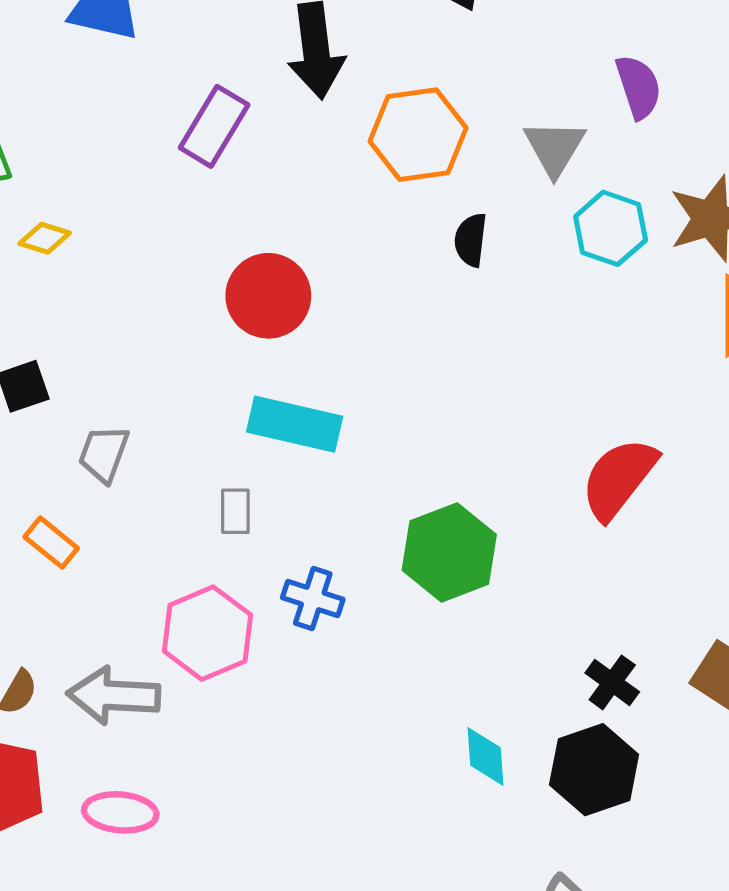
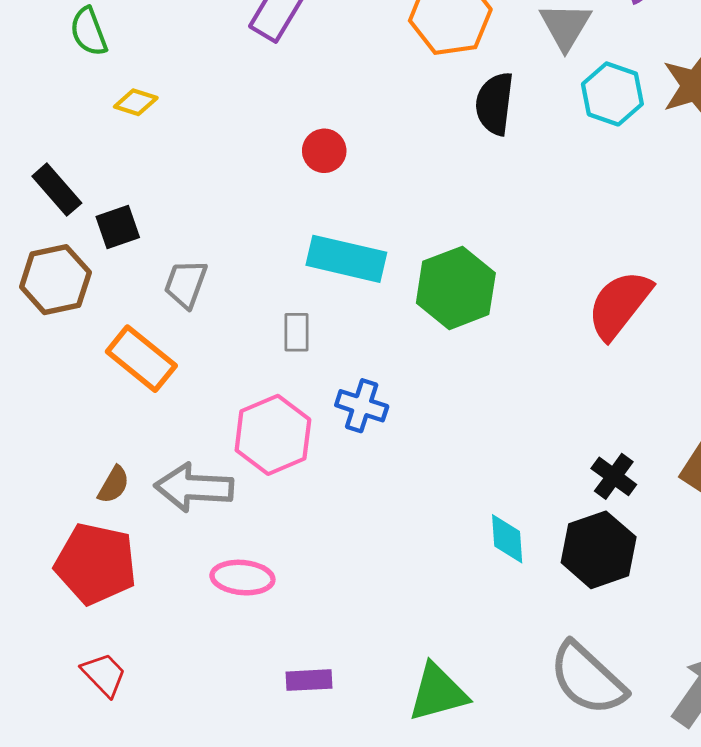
black semicircle: (471, 240) -> (495, 104), size x1.4
red circle: (268, 296) -> (324, 151), size x0.6
orange rectangle: (51, 543) -> (141, 359), size x1.5
green hexagon: (449, 552) -> (456, 288), moved
pink ellipse: (120, 812) -> (242, 578), moved

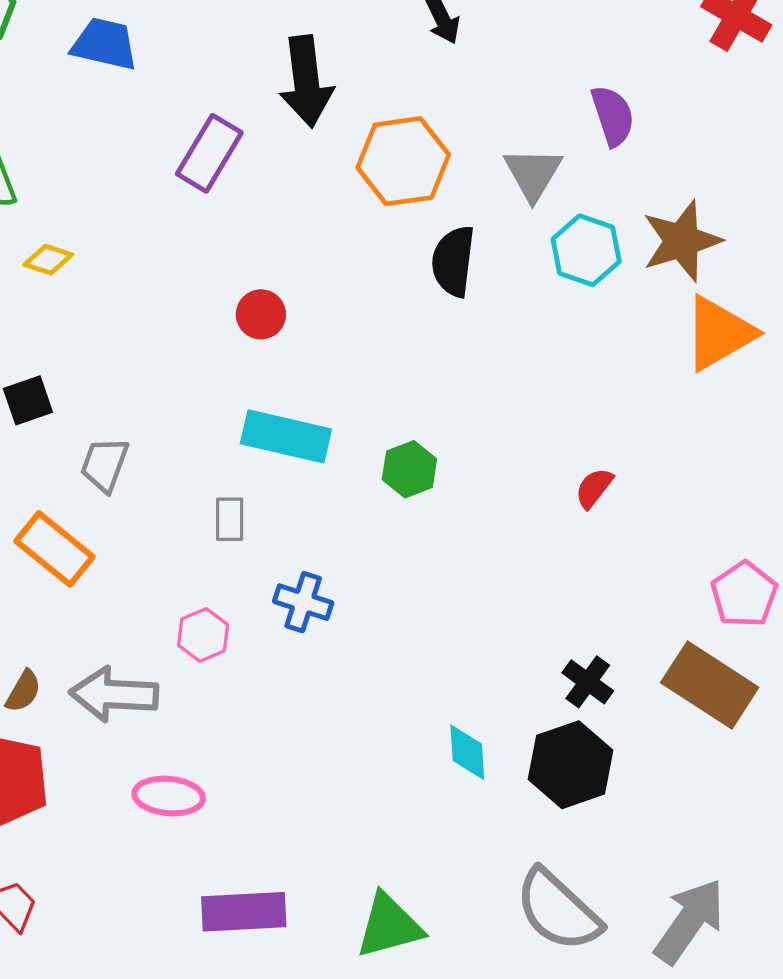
green hexagon: (456, 288) -> (409, 469), size x0.6
red semicircle: (619, 305) -> (594, 488), size x0.5
pink hexagon: (273, 435) -> (203, 635), size x0.6
purple rectangle: (309, 680) -> (244, 912), size x1.6

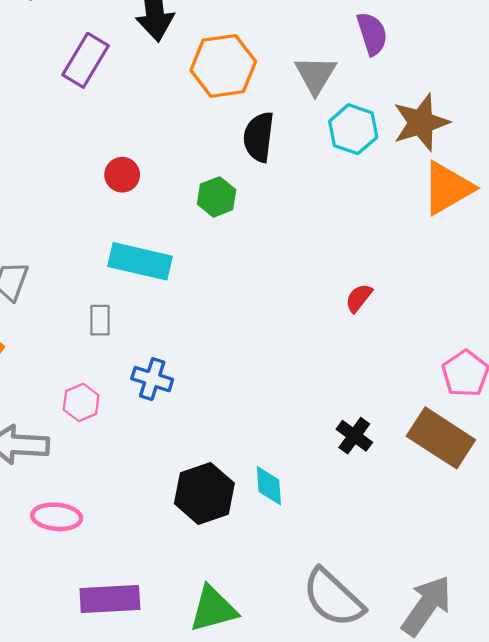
green hexagon: (409, 469) -> (217, 197), moved
black hexagon: (571, 765) -> (204, 493), moved

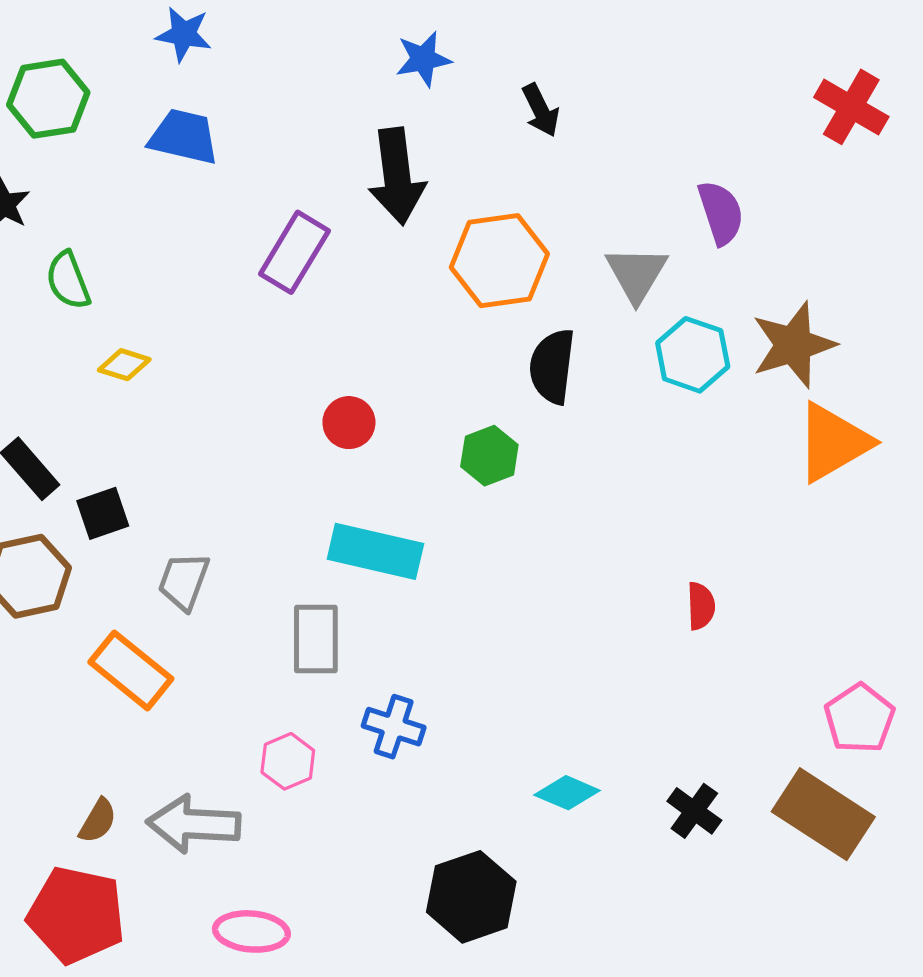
red semicircle: (359, 298) -> (701, 606), turned 140
gray rectangle: (100, 320) -> (316, 639), size x1.5
cyan diamond: (269, 486) -> (567, 793), moved, turned -63

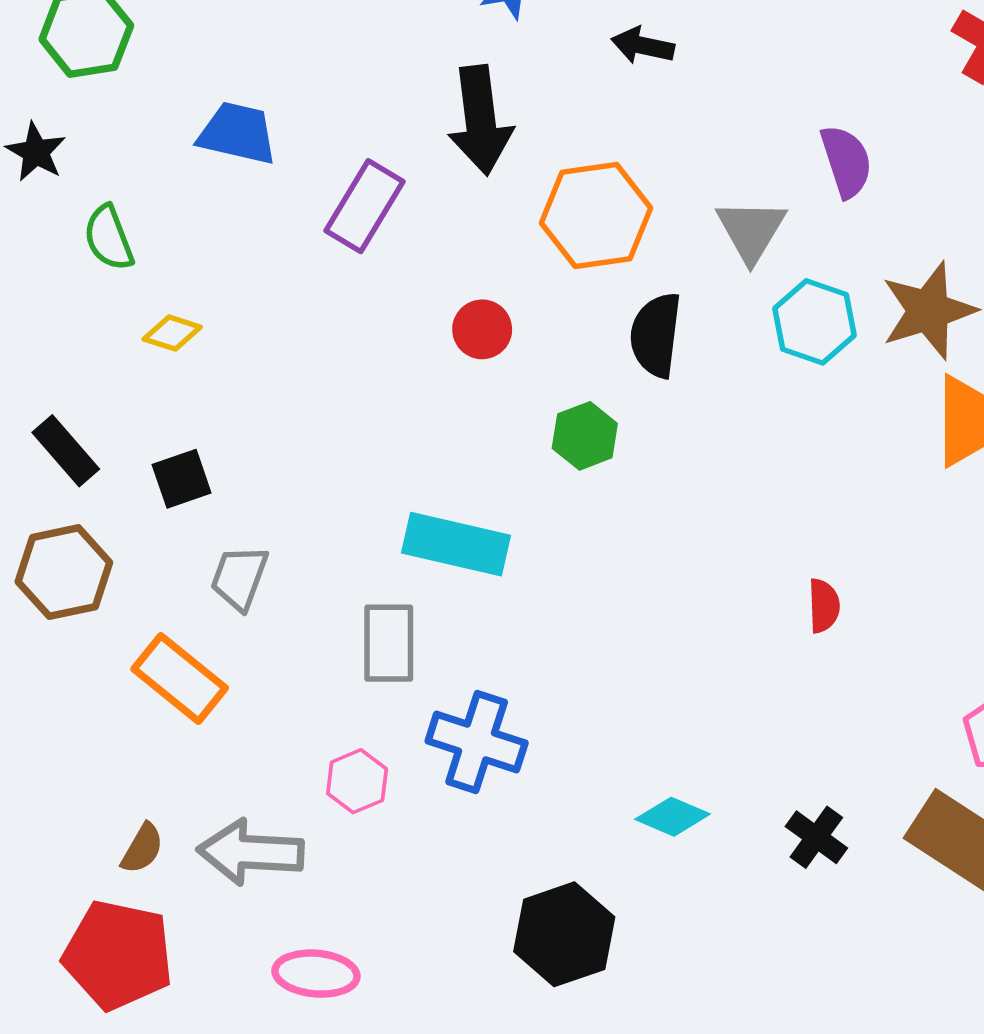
black arrow: (541, 110) -> (643, 46), turned 128
blue trapezoid: (184, 137) -> (238, 133), moved
red circle: (349, 423) -> (482, 329), moved
black square: (103, 513) -> (182, 479), moved
blue cross: (394, 727) -> (477, 742), size x1.4

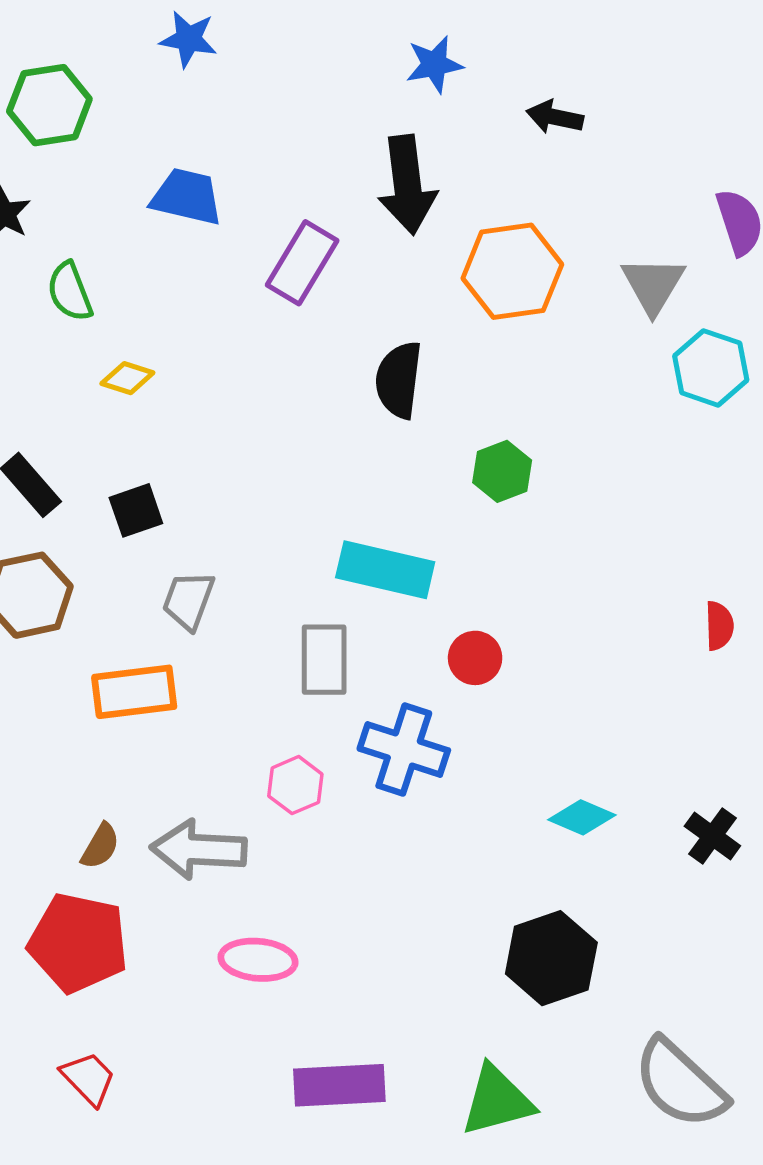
red circle: (482, 329) -> (475, 658), moved
black semicircle: (656, 335) -> (399, 380), moved
orange rectangle: (180, 679) -> (134, 692), turned -46
black hexagon: (564, 934) -> (551, 958), moved

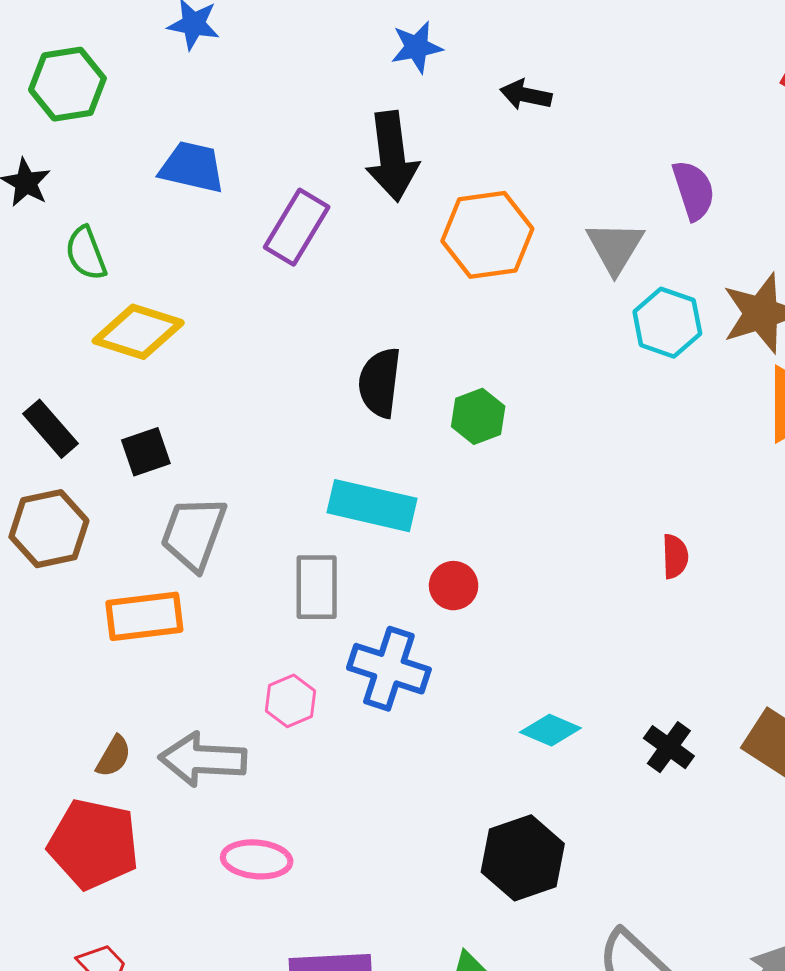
yellow diamond: (127, 378) -> (138, 332), size x1.8
black semicircle: (399, 380) -> (380, 383), moved
gray trapezoid: (188, 600) -> (194, 533), size x1.4

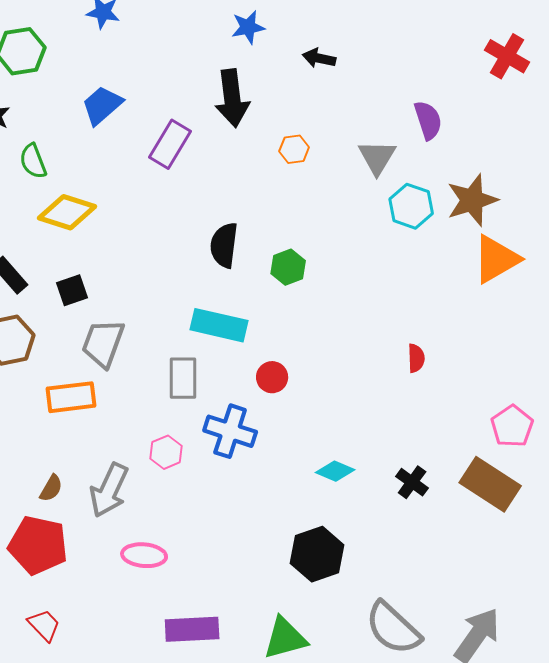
blue trapezoid: (192, 167) -> (102, 105), turned -54
orange hexagon: (487, 235) -> (294, 149), size x0.5
gray arrow: (203, 759) -> (109, 490), turned -68

